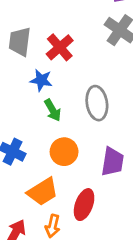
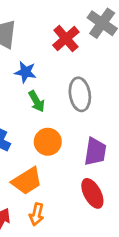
red cross: (60, 47) -> (66, 39), moved
red ellipse: (84, 205) -> (92, 193), moved, turned -48

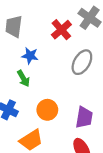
gray ellipse: (80, 94) -> (82, 62), moved, turned 40
green arrow: (37, 101) -> (23, 78), moved

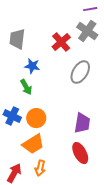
orange circle: (47, 110) -> (36, 118), moved

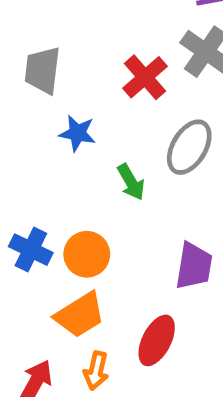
green arrow: (26, 87) -> (131, 182), moved
red ellipse: (80, 153) -> (157, 340), moved, turned 55

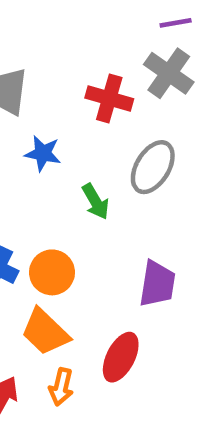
red cross: (145, 77) -> (109, 98), turned -33
orange trapezoid: (80, 315) -> (45, 332), turned 76

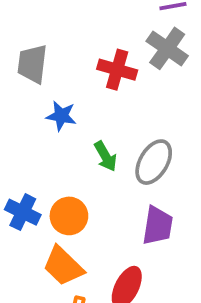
gray ellipse: (153, 167) -> (154, 162), moved

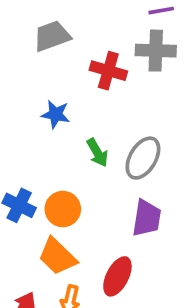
gray cross: (167, 48) -> (156, 51), turned -33
gray trapezoid: (32, 64) -> (52, 36), moved, turned 63

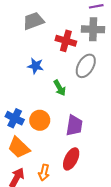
gray ellipse: (143, 158) -> (86, 66), moved
purple trapezoid: (147, 218) -> (74, 125), moved
orange trapezoid: (57, 256) -> (19, 147), moved

